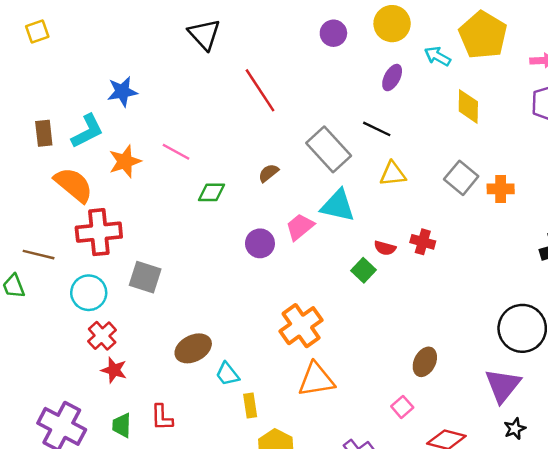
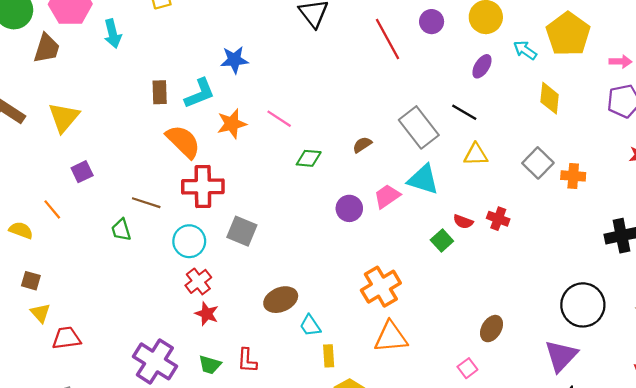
red line: (260, 90) -> (387, 39), moved
green trapezoid: (122, 425) -> (210, 365), turned -80

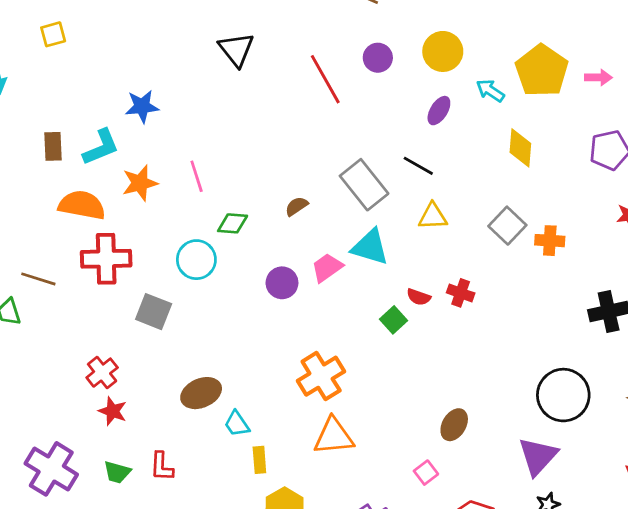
pink arrow: (621, 62) -> (598, 77), moved
pink line: (279, 119) -> (197, 176), turned 40
orange semicircle: (183, 142) -> (82, 205), turned -33
cyan circle: (189, 241) -> (196, 260), moved

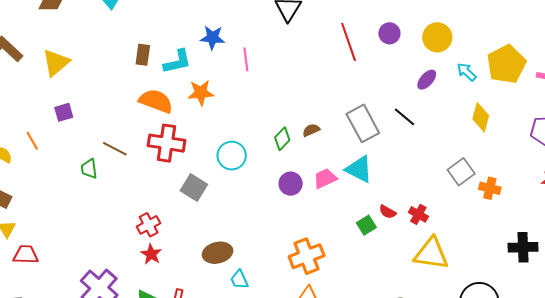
pink line: (197, 176) -> (246, 59), moved
yellow triangle: (433, 216) -> (431, 254), moved, size x1.6
green diamond: (233, 223) -> (282, 139), moved, turned -60

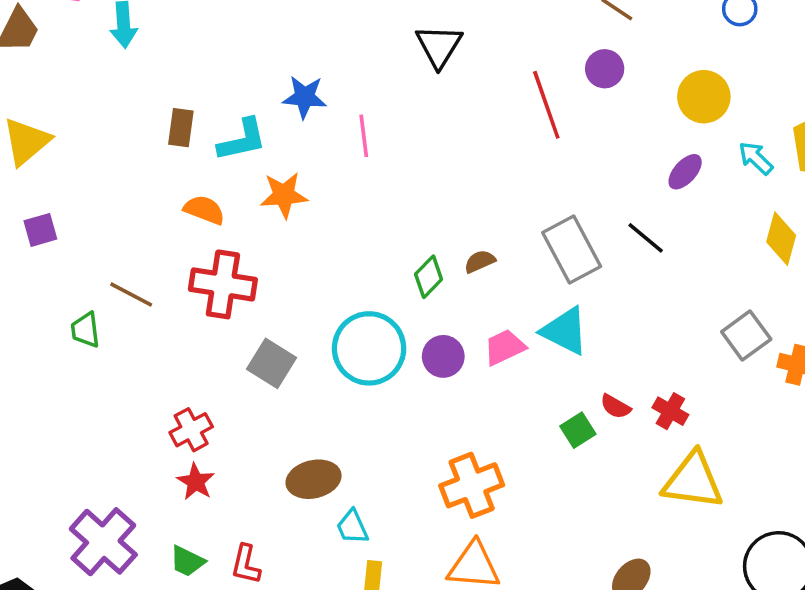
purple circle: (389, 33) -> (605, 69), moved
orange semicircle: (156, 101) -> (204, 210), size x0.7
cyan circle: (232, 156) -> (369, 348), moved, size x1.4

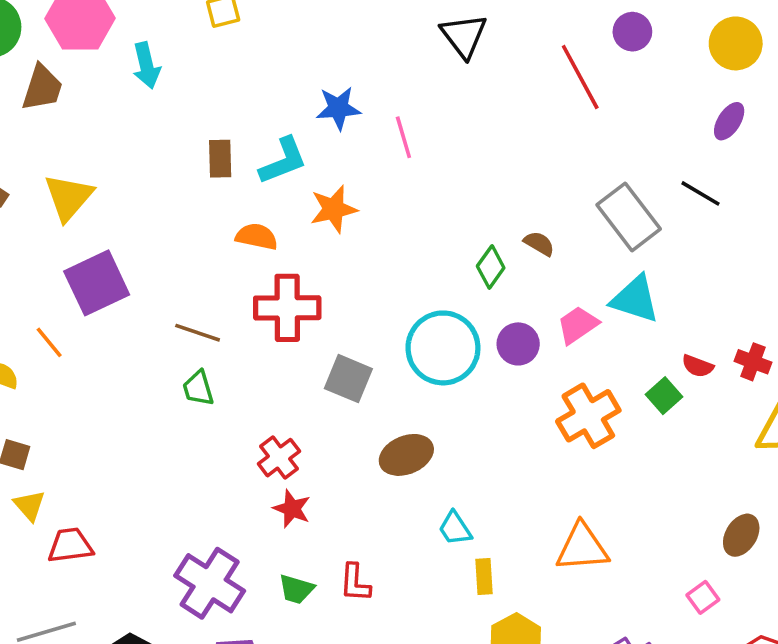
purple square: (40, 230) -> (97, 283), size x1.8
brown semicircle: (480, 261) -> (539, 244), turned 64
green trapezoid: (85, 330) -> (198, 388), moved
brown ellipse: (314, 479) -> (406, 455), moved
orange cross: (472, 485) -> (588, 416), moved

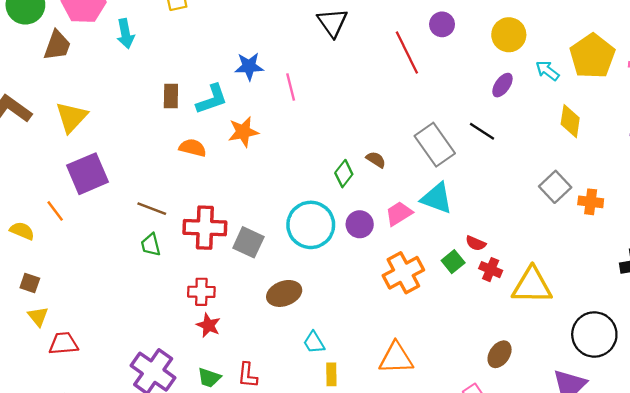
red cross: (287, 308) -> (205, 228), moved
red cross: (753, 362) -> (491, 270), moved
red cross: (279, 458) -> (201, 292), turned 36

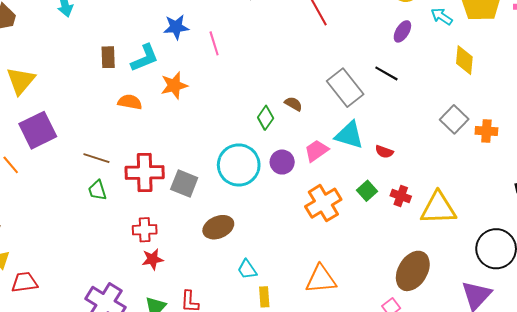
red semicircle: (476, 243) -> (384, 152), moved
red star: (208, 325) -> (153, 259), turned -30
brown ellipse: (500, 354) -> (413, 271), size x1.6

